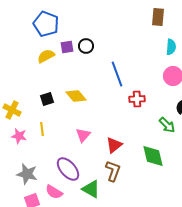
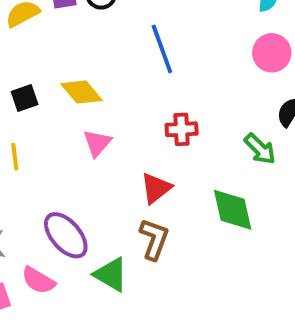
red cross: (137, 99) -> (182, 129), moved
pink triangle: (83, 135) -> (97, 143), moved

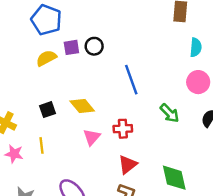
red cross: (182, 129) -> (123, 129), moved
green arrow: (260, 149) -> (169, 113), moved

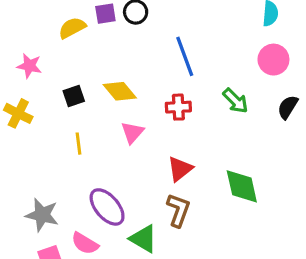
red cross: (123, 129) -> (178, 107), moved
yellow line: (42, 145) -> (79, 144), moved
pink star: (14, 154) -> (29, 66), moved

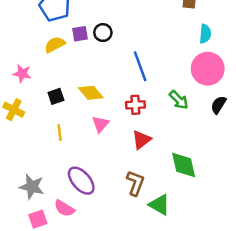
pink circle: (273, 60) -> (208, 69), size x1.4
red triangle: (180, 169) -> (141, 140), moved
green triangle: (144, 239) -> (159, 205), moved

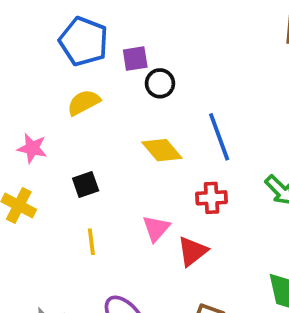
purple square: (80, 34) -> (135, 59), moved
yellow diamond: (91, 93) -> (162, 150), moved
red triangle: (141, 140) -> (192, 251), moved

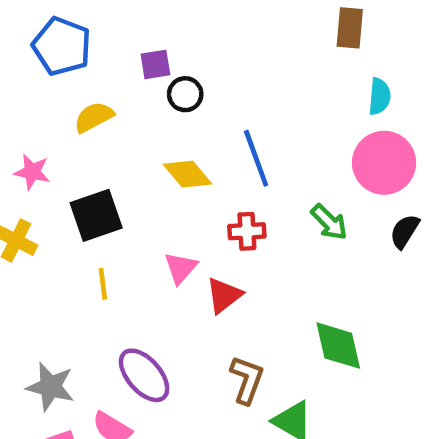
blue pentagon: (84, 41) -> (62, 46), moved
black square: (86, 184) -> (96, 215), size x1.6

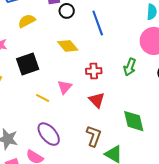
blue line: (256, 158) -> (98, 23), moved
green arrow: (329, 222) -> (130, 67), turned 66
yellow line: (103, 284) -> (43, 98), moved, turned -56
red triangle: (224, 295) -> (97, 100), moved, turned -36

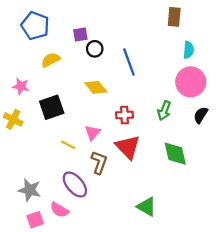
red triangle: (97, 100) -> (128, 147), size x1.4
green diamond: (134, 121) -> (175, 154), moved
brown L-shape: (94, 136) -> (99, 162), moved

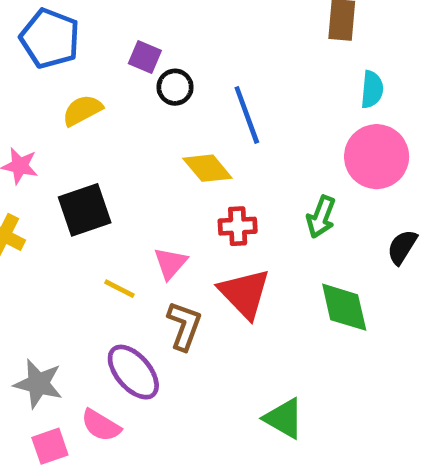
purple square: (80, 34) -> (145, 57), turned 32
yellow diamond: (96, 87) -> (207, 168), moved
black semicircle: (201, 115) -> (402, 247), moved

